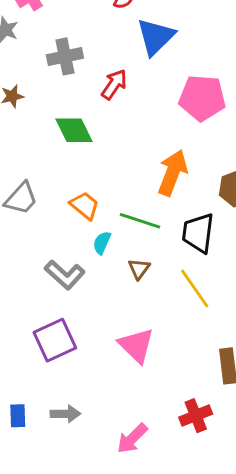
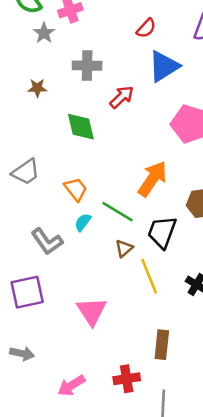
brown triangle: (139, 269) -> (124, 248), moved

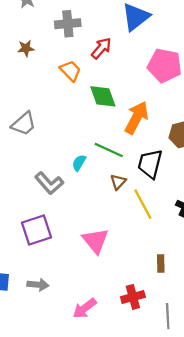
green diamond: (81, 127) -> (103, 96), moved
orange trapezoid: (76, 189) -> (70, 71), moved
brown rectangle: (162, 345) -> (161, 263), size x0.7

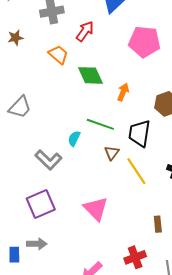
orange arrow: (137, 118) -> (123, 92), size x0.6
gray arrow: (38, 285) -> (37, 244), moved

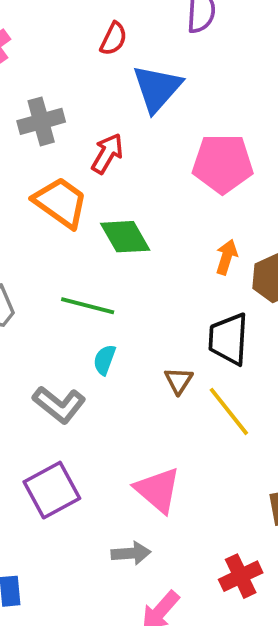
orange trapezoid: (58, 55) -> (61, 202), size x1.4
orange arrow: (123, 92) -> (226, 257), moved
green line: (100, 124) -> (88, 306), moved
gray arrow: (37, 244) -> (131, 553), moved

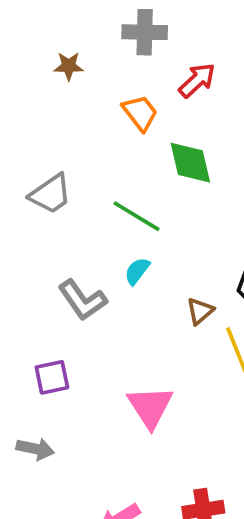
orange trapezoid: (61, 202) -> (140, 113), size x0.7
purple square: (52, 490) -> (52, 377), size x0.7
gray arrow: (131, 553) -> (35, 449), moved

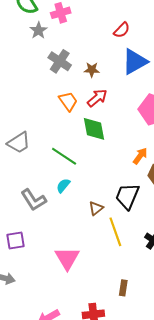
gray cross: (145, 32) -> (60, 61), moved, turned 30
brown star: (69, 66) -> (92, 70), moved
red arrow: (197, 80) -> (97, 98), moved

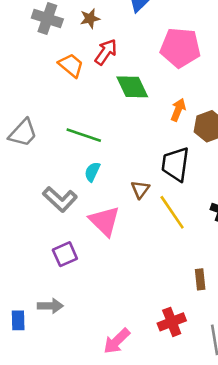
green diamond: (94, 129) -> (132, 87), moved
purple square: (16, 240) -> (65, 254), moved
pink triangle: (67, 258) -> (104, 221), moved

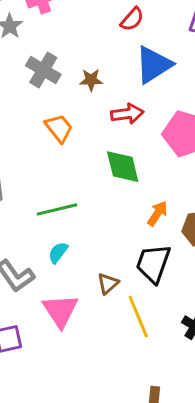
red arrow: (106, 52) -> (127, 114), moved, turned 36
orange arrow: (178, 110) -> (157, 213), moved
green line: (84, 135) -> (57, 209), turned -44

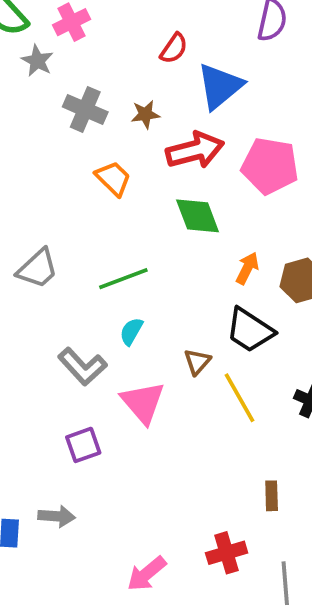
red semicircle: (132, 19) -> (174, 48), moved
red arrow: (127, 114) -> (195, 150), size x1.4
black trapezoid: (153, 263) -> (250, 330), turned -69

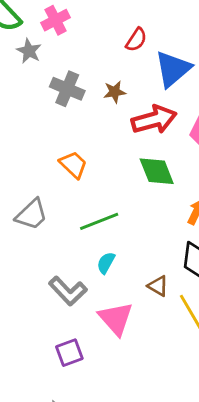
orange trapezoid: (113, 178) -> (73, 165), moved
brown triangle: (197, 362) -> (158, 286), turned -40

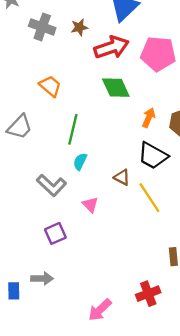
green line: (99, 221) -> (73, 129), turned -52
pink triangle: (116, 319) -> (90, 205), size x0.6

